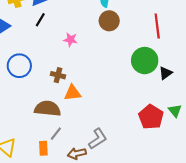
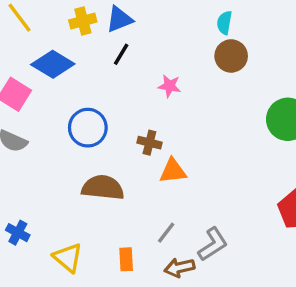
brown semicircle: (48, 109) -> (103, 188), moved
gray line: (56, 134) -> (166, 233), moved

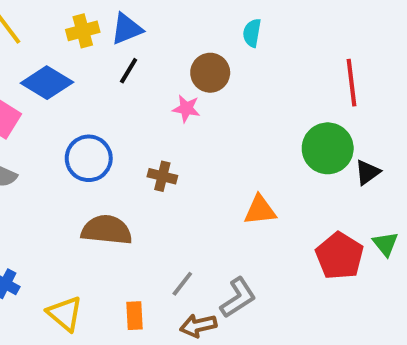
brown circle: (231, 56) -> (210, 73), moved
orange triangle: (173, 171) -> (260, 210), moved

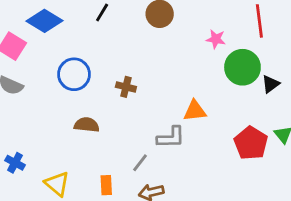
pink star: (186, 109) -> (216, 39), moved
brown semicircle: (107, 230) -> (87, 125), size x0.7
gray L-shape: (238, 298) -> (171, 137), moved, turned 32

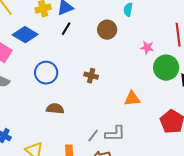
brown cross: (126, 87) -> (91, 76), moved
gray L-shape: (171, 137) -> (115, 134), moved

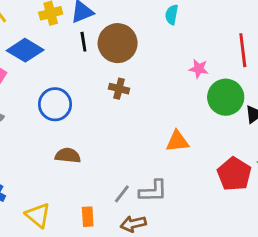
black line: (66, 29) -> (83, 42), turned -40
brown circle: (107, 30) -> (118, 43), moved, size x1.4
brown cross: (91, 76) -> (119, 89), moved

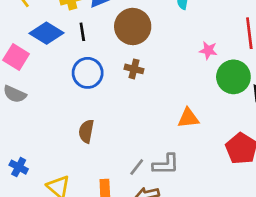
black line: (83, 42) -> (82, 32), moved
blue circle: (55, 104) -> (88, 73), moved
brown semicircle: (68, 155) -> (86, 131), turned -85

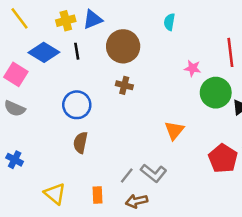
blue circle: (88, 73) -> (77, 105), moved
orange triangle: (188, 118) -> (174, 130), turned -45
gray L-shape: (166, 164) -> (154, 173), turned 40
blue cross: (19, 167) -> (15, 160), moved

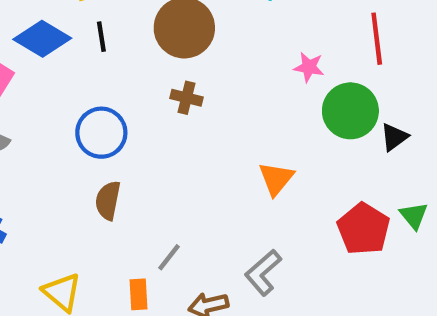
gray L-shape: (154, 173) -> (263, 273), moved, turned 100
gray line: (127, 176) -> (169, 257), moved

